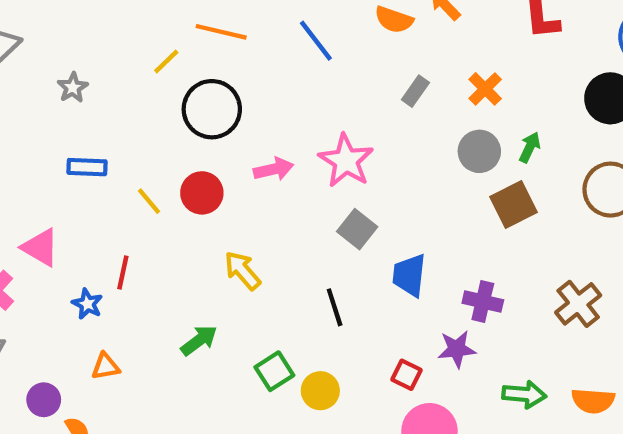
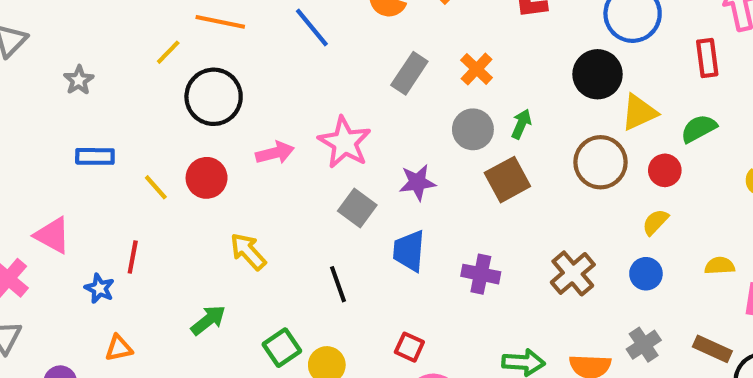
gray rectangle: (415, 91) -> (409, 73), size x1.4
purple star: (457, 349) -> (417, 182), moved

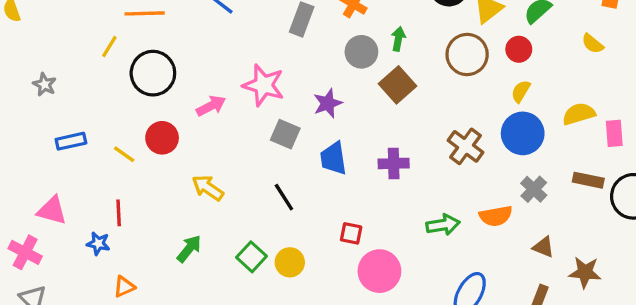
yellow semicircle: (720, 266) -> (579, 114), size x1.4
blue circle: (646, 274) -> (523, 133), size x1.6

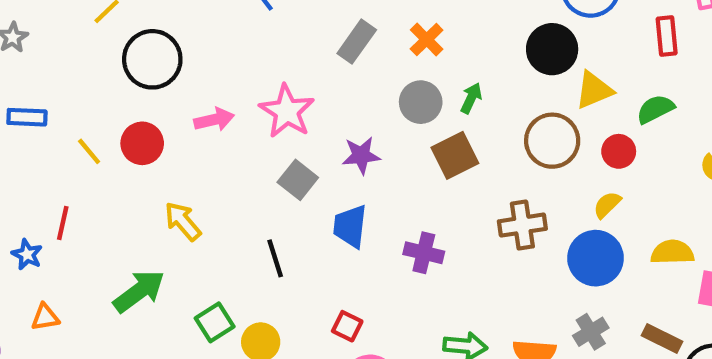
brown cross: (465, 146) -> (522, 225), moved, turned 30
green arrow: (189, 249) -> (139, 291), size x1.4

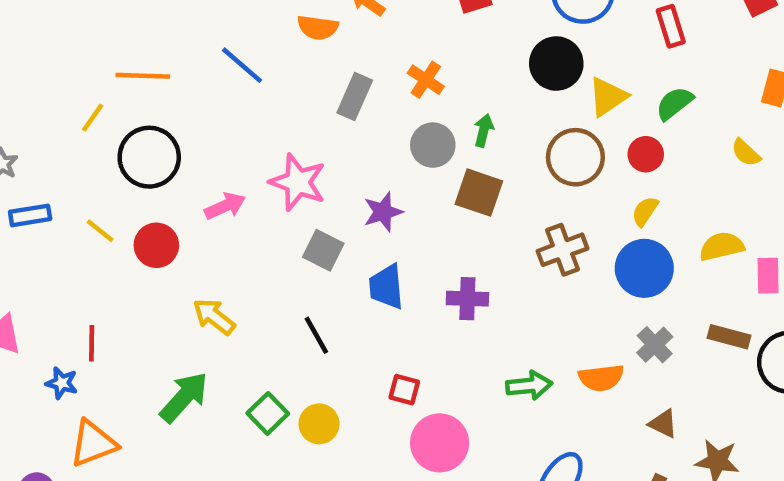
blue rectangle: (27, 117) -> (30, 215), moved
yellow line: (89, 151) -> (100, 231), moved
brown square: (455, 155) -> (479, 193), turned -33
orange triangle: (45, 317) -> (93, 443), size x1.6

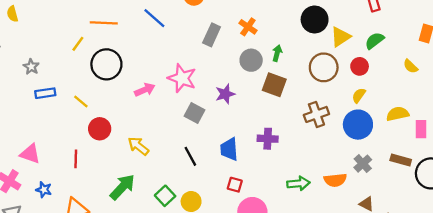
red circle: (156, 245) -> (100, 129), moved
blue trapezoid: (386, 287) -> (229, 149), moved
blue star: (62, 383) -> (44, 190), moved

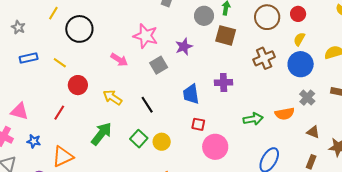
gray star: (31, 67) -> (18, 27), moved
pink arrow: (145, 90) -> (119, 60), moved, turned 60
gray square: (194, 113) -> (159, 65), turned 36
black line: (190, 156) -> (147, 105), moved
red line: (76, 159) -> (59, 113), turned 35

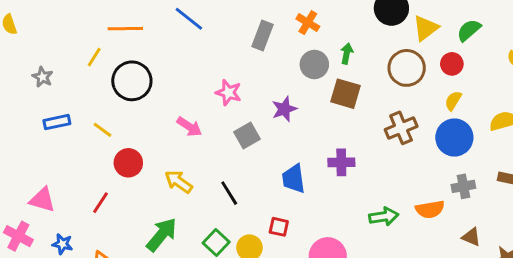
pink star: (146, 36) -> (228, 93), size x0.7
gray cross: (307, 98) -> (463, 186), turned 35
red square: (198, 124) -> (279, 227), moved

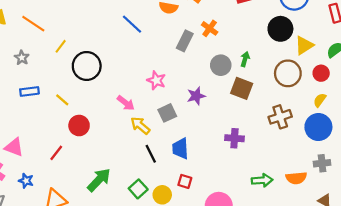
orange cross: (308, 23) -> (210, 28), moved
orange line: (125, 29) -> (33, 24), moved, turned 30
blue trapezoid: (294, 179) -> (180, 148), moved
yellow arrow: (179, 182) -> (140, 126), moved

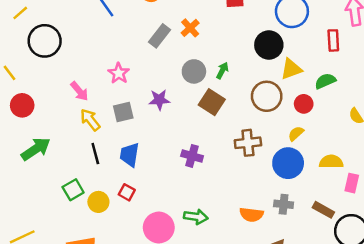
green arrow: (99, 180) -> (36, 149), moved
green arrow: (262, 180) -> (196, 217), moved

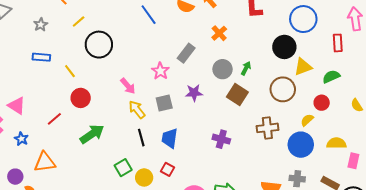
gray rectangle: (160, 36) -> (186, 53), moved
red circle: (304, 104) -> (322, 103), moved

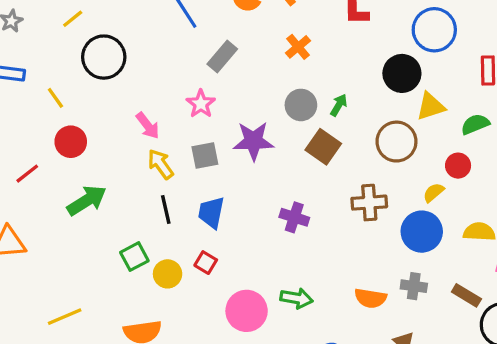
gray rectangle: (186, 53) -> (222, 57), moved
purple star: (194, 93) -> (253, 141), size x1.4

